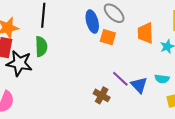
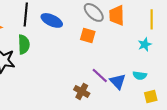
blue ellipse: (92, 22) -> (52, 20), moved, turned -50
orange trapezoid: (145, 33) -> (117, 15), moved

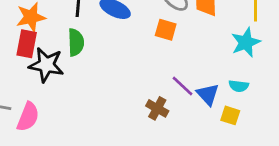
cyan star: (145, 44) -> (246, 42), size x1.5
yellow square: (151, 96) -> (230, 115), moved, turned 32

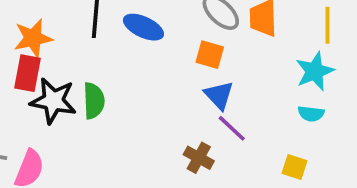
green semicircle: (76, 42) -> (94, 101), moved
cyan semicircle: (239, 86) -> (311, 114), moved
blue triangle: (208, 94) -> (219, 95), moved

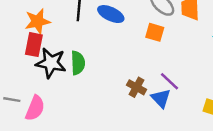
blue triangle: (219, 95) -> (161, 98), moved
brown cross: (199, 158) -> (136, 87), moved

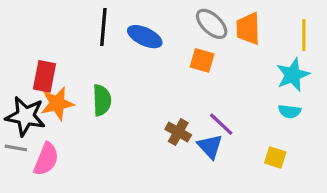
orange star: (38, 21) -> (57, 103), moved
black star: (51, 63) -> (25, 116), moved

